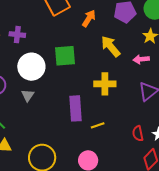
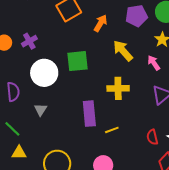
purple cross: (17, 35) -> (29, 41), turned -35
pink arrow: (141, 59) -> (154, 63), turned 63
gray triangle: (28, 95) -> (40, 110), moved

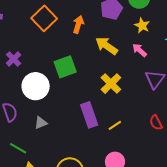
yellow cross: (118, 88) -> (111, 84), turned -30
gray triangle: (40, 110) -> (41, 123), turned 48

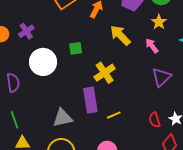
green square: (65, 67) -> (76, 48), size x0.6
yellow cross: (111, 84) -> (105, 73), moved
gray triangle: (41, 123) -> (63, 118), moved, size x1.5
green line: (18, 148) -> (14, 120), turned 30

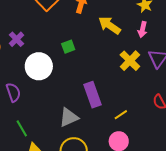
pink arrow: (152, 46) -> (142, 30), turned -119
yellow cross: (105, 73) -> (130, 61), moved
yellow line: (114, 115) -> (121, 115), moved

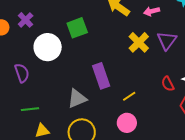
pink arrow: (142, 30) -> (152, 11), turned 63
green square: (68, 47) -> (77, 28), size x1.5
green line: (22, 128) -> (30, 109), turned -66

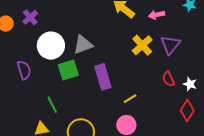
green square: (77, 28) -> (68, 70), moved
red semicircle: (168, 84) -> (168, 79), moved
gray triangle: (77, 99) -> (83, 45), moved
green line: (30, 109) -> (52, 105), moved, turned 66

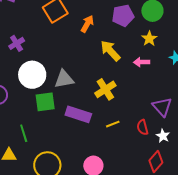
yellow cross: (142, 45) -> (105, 89), moved
purple triangle: (170, 45) -> (162, 107), moved, turned -30
purple rectangle: (103, 77) -> (78, 114), turned -65
yellow line: (130, 99) -> (113, 124), moved

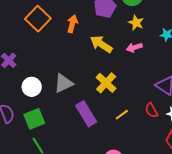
white circle: (32, 75) -> (32, 87), size x0.7
green square: (45, 102) -> (34, 119), moved
purple rectangle: (78, 114) -> (86, 114), turned 55

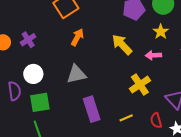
orange arrow: (72, 24) -> (77, 37), moved
yellow cross: (106, 83) -> (140, 85), moved
white circle: (32, 87) -> (33, 74), moved

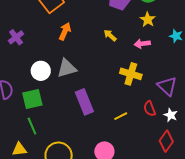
yellow arrow: (122, 45) -> (110, 35), size x0.6
white circle: (33, 74) -> (41, 71), moved
yellow cross: (140, 85) -> (131, 74), turned -35
yellow line: (126, 118) -> (121, 116), moved

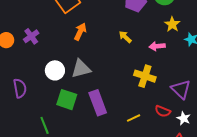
yellow star: (148, 20) -> (172, 24), moved
green square: (32, 99) -> (67, 100), moved, turned 30
red semicircle: (150, 109) -> (163, 111), turned -49

